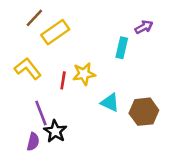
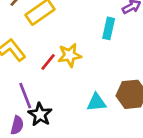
red line: (63, 80) -> (48, 62), turned 30
cyan triangle: (110, 103) -> (97, 102), moved, turned -30

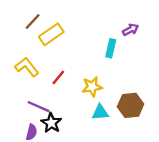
yellow star: (70, 55) -> (92, 87), moved
purple line: (25, 96) -> (38, 107), turned -45

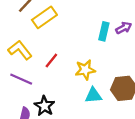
purple arrow: (131, 30) -> (124, 28), moved
purple line: (38, 107) -> (21, 79), moved

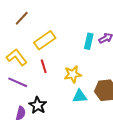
yellow rectangle: (44, 17) -> (45, 40), moved
red line: (51, 60) -> (44, 66), turned -56

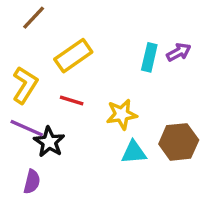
yellow L-shape: (17, 57) -> (25, 85), turned 70
red line: (44, 66) -> (72, 101), turned -56
black star: (38, 105) -> (49, 142), moved

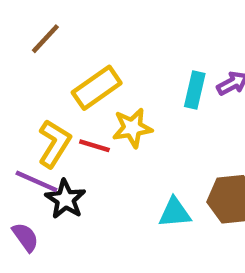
yellow L-shape: (25, 85) -> (54, 143), moved
yellow star: (122, 114) -> (132, 128), moved
purple semicircle: (32, 182) -> (25, 237), moved, turned -50

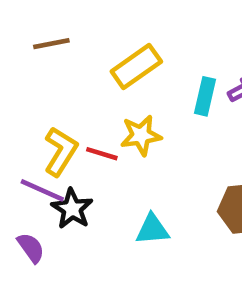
brown line: (45, 39) -> (51, 44), turned 36
yellow rectangle: (97, 88) -> (136, 67), moved
cyan triangle: (175, 213) -> (152, 229), moved

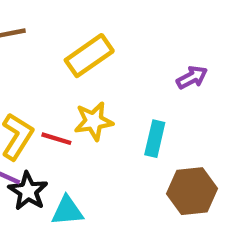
cyan rectangle: (205, 96) -> (155, 139), moved
cyan triangle: (152, 229) -> (67, 211), moved

